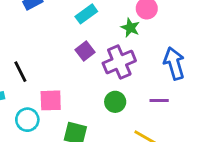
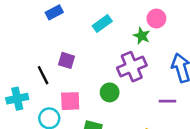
purple square: (85, 51) -> (67, 60), moved, turned -35
green circle: (115, 102) -> (110, 92), moved

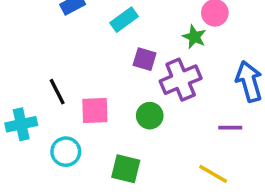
cyan rectangle: (102, 23) -> (124, 20), moved
purple square: (67, 60) -> (145, 59), moved
pink square: (70, 101) -> (95, 111), moved

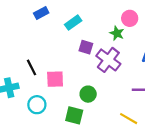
purple cross: (181, 80) -> (108, 60), turned -30
green circle: (150, 116) -> (88, 94), moved

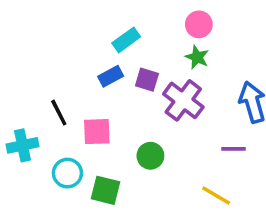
blue rectangle: (41, 13) -> (111, 76), moved
pink circle: (130, 18) -> (199, 24), moved
green square: (74, 115) -> (105, 190), moved

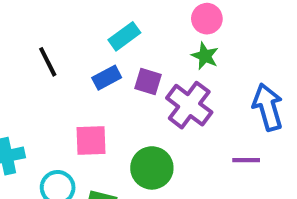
black line: (59, 113) -> (48, 62), moved
green circle: (150, 156) -> (152, 168), size x1.4

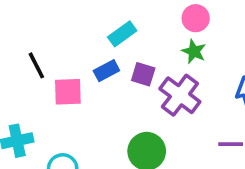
black line: (48, 62) -> (36, 65), moved
pink square: (91, 140) -> (68, 92), moved

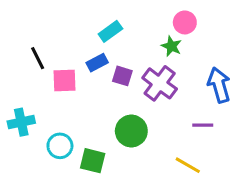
pink circle: (196, 18) -> (185, 22), moved
purple square: (143, 74) -> (122, 76), moved

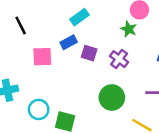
black line: (38, 58) -> (21, 25), moved
purple cross: (160, 83) -> (119, 59), size x0.7
green circle: (131, 131) -> (112, 97), moved

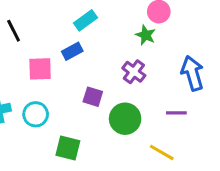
purple square: (89, 53) -> (93, 97), moved
cyan circle: (39, 109) -> (36, 114), moved

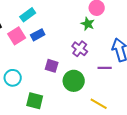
cyan rectangle: (85, 20) -> (28, 15), moved
pink square: (40, 69) -> (17, 36), moved, turned -30
purple line: (176, 113) -> (105, 68), moved

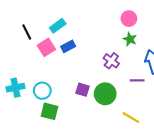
green star: (88, 24) -> (130, 39), moved
purple square: (52, 66) -> (82, 90), moved
green square: (35, 101) -> (49, 111), moved

